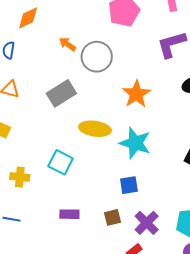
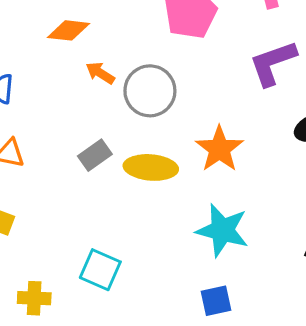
orange diamond: (28, 18) -> (69, 30), moved, turned 35
gray rectangle: (61, 93) -> (95, 155), size x0.7
yellow ellipse: (95, 129) -> (151, 167), moved

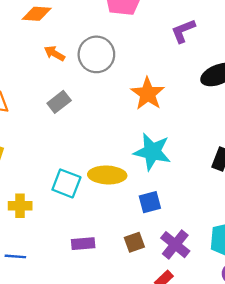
purple L-shape: (273, 63) -> (183, 31), size x0.7
orange arrow: (100, 73) -> (54, 53), moved
yellow ellipse: (151, 167) -> (107, 175), moved

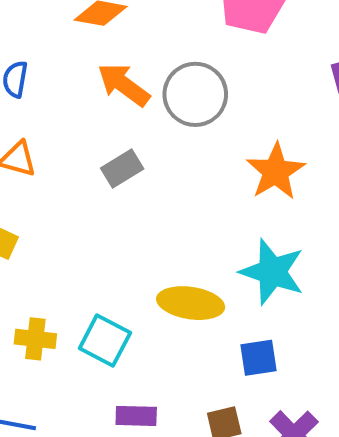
orange arrow: (54, 53) -> (124, 85), size x1.5
cyan square: (66, 183) -> (105, 340), moved

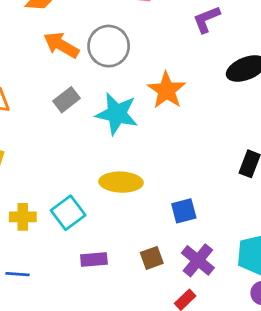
cyan star: (272, 272) -> (117, 114), moved
cyan square: (105, 340) -> (68, 213), turned 32
blue square: (258, 358) -> (184, 211), moved

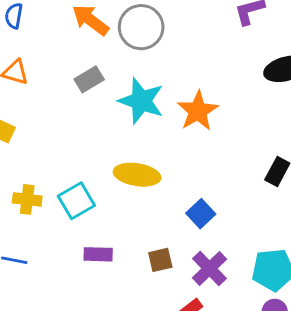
orange star: (167, 90) -> (198, 111), moved
blue square: (184, 211) -> (201, 214), turned -35

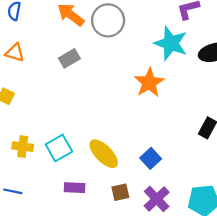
cyan star: (141, 101) -> (171, 43), moved
yellow ellipse: (137, 175) -> (104, 154), moved, turned 36

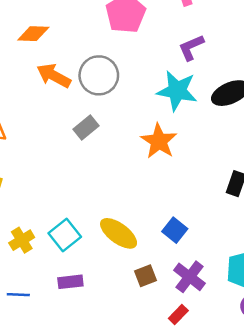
gray rectangle: (69, 58) -> (86, 127), moved
yellow cross: (23, 147) -> (22, 240), turned -30
purple rectangle: (75, 188) -> (70, 282), moved

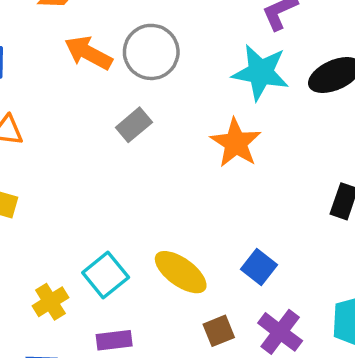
yellow cross: (22, 240) -> (50, 302), moved

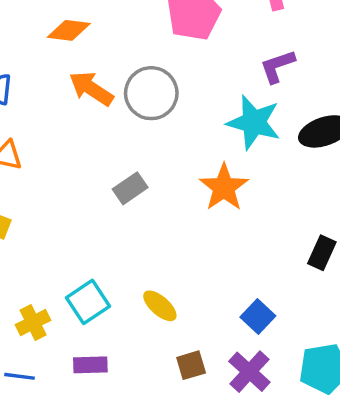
gray rectangle: (134, 125) -> (130, 188), moved
blue square: (259, 267) -> (258, 317), moved
yellow ellipse: (181, 272) -> (160, 306), size x0.7

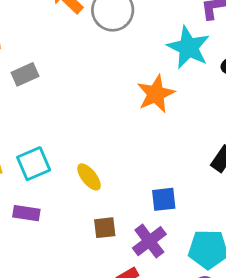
gray rectangle: (130, 188) -> (25, 74), moved
blue square: (258, 317) -> (164, 199), turned 30

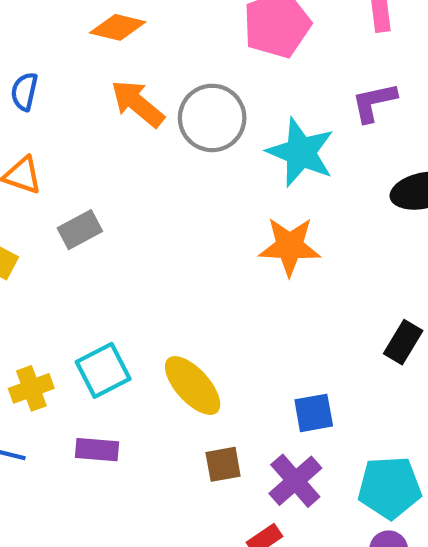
cyan star: (188, 47) -> (301, 152), moved
orange star: (156, 94) -> (290, 246), turned 30
yellow ellipse: (89, 177) -> (193, 386), size x1.4

